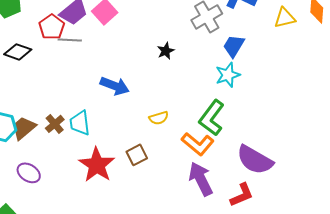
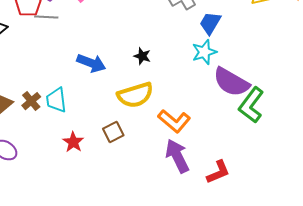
black star: (166, 51) -> (142, 56), moved, turned -30
yellow semicircle: (159, 118) -> (135, 95), size x1.8
green L-shape: (212, 118) -> (251, 105), moved
purple semicircle: (255, 160) -> (231, 82), moved
red star: (97, 165) -> (73, 142), size x0.6

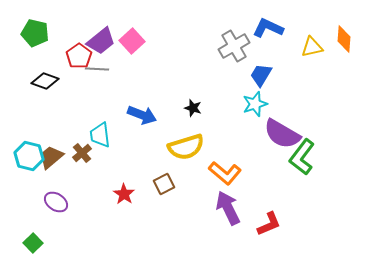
cyan trapezoid: (56, 100) -> (100, 135), moved

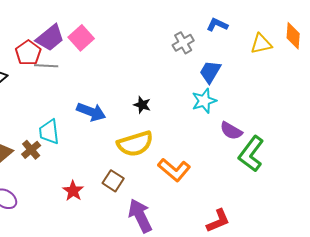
blue L-shape: (268, 28) -> (217, 25), size x0.7
gray cross: (234, 46) -> (183, 43), size x0.7
purple semicircle: (282, 134) -> (231, 131), size x0.6
brown square: (164, 184) -> (113, 181), turned -30
purple arrow: (228, 208) -> (140, 216), moved

